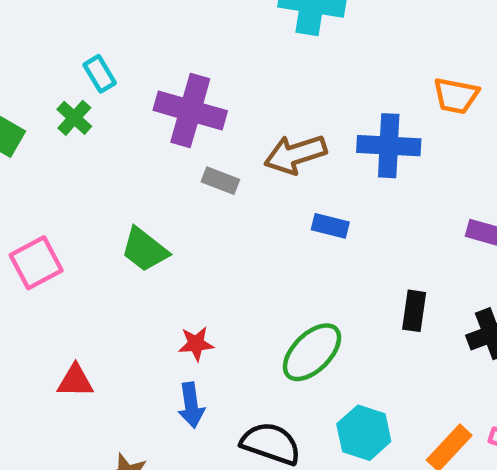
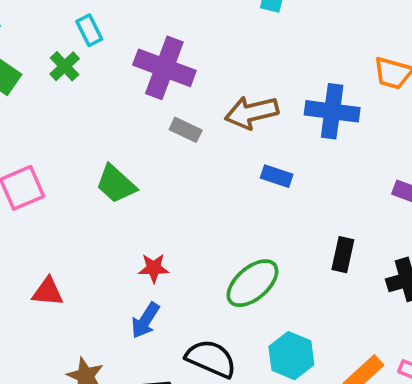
blue arrow: (191, 405) -> (145, 320), turned 36

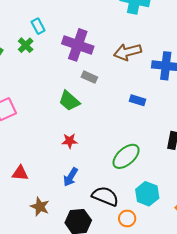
brown arrow: (252, 112) -> (127, 52), moved
green trapezoid: (116, 184) -> (69, 101), moved
red star: (154, 268) -> (70, 141), moved
red triangle: (48, 292) -> (20, 173), moved

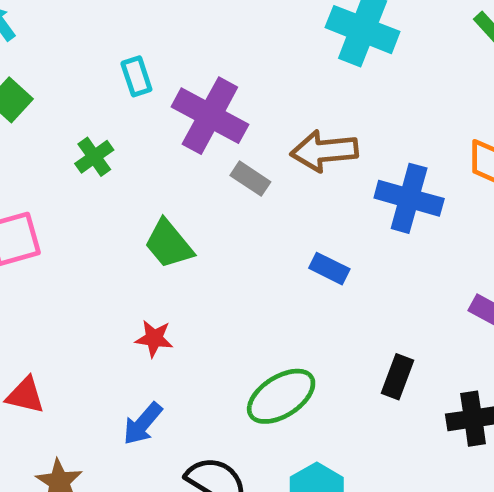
cyan rectangle: (38, 26) -> (136, 76), moved
green cross: (26, 45) -> (94, 157), moved
gray rectangle: (89, 77) -> (250, 179), moved

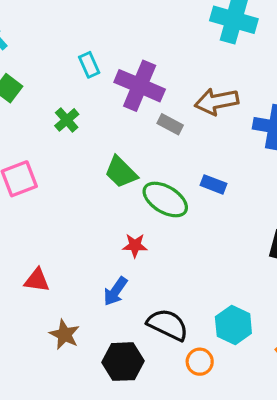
blue rectangle: (329, 269) -> (214, 184), moved
red star: (154, 338) -> (135, 245), moved
green ellipse: (281, 396) -> (165, 200), moved, turned 69

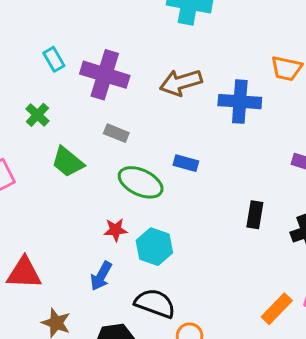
gray rectangle: (170, 124) -> (116, 133), moved
green trapezoid: (121, 172) -> (68, 162), moved
red triangle: (37, 280) -> (24, 273), size x1.4
cyan hexagon: (233, 325) -> (154, 247), moved

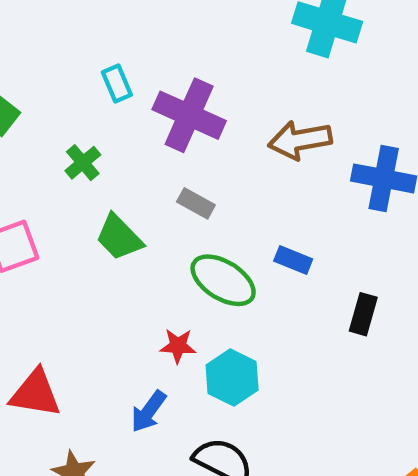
black rectangle: (255, 215) -> (363, 314), moved

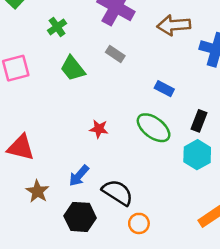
green ellipse: (223, 280) -> (154, 128), moved
cyan hexagon: (232, 378) -> (197, 155), moved
blue arrow: (148, 411) -> (79, 176), moved

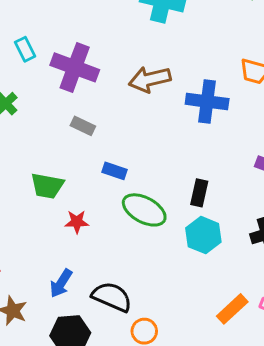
green trapezoid: (73, 68) -> (47, 186), moved, turned -32
blue rectangle: (164, 89) -> (114, 171), moved

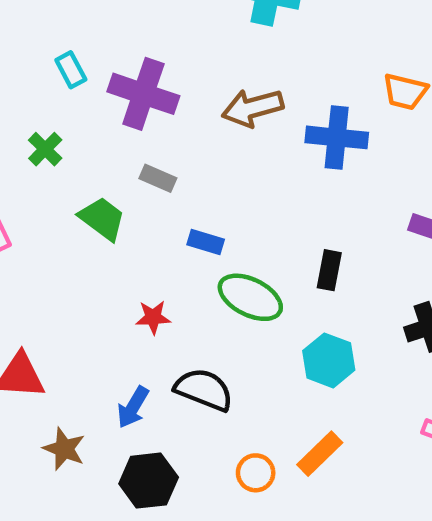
green trapezoid: (47, 186) -> (102, 219), moved, turned -152
cyan hexagon: (203, 235) -> (329, 360), moved
black semicircle: (112, 297) -> (204, 390), moved
orange rectangle: (232, 309) -> (320, 454), moved

